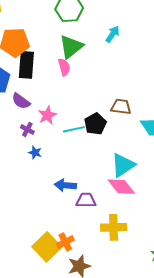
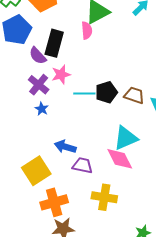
black rectangle: (26, 65) -> (54, 43), moved
brown trapezoid: (121, 107) -> (134, 95), moved
purple cross: (27, 129) -> (39, 85), size x1.5
orange cross: (65, 242) -> (54, 202), size x1.5
yellow square: (47, 247) -> (36, 171), moved

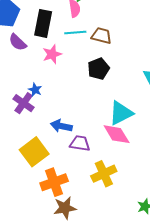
purple semicircle: (38, 56) -> (18, 42), moved
purple cross: (39, 85) -> (24, 103), moved
cyan line: (84, 93) -> (75, 32), moved
brown trapezoid: (134, 95) -> (101, 36), moved
yellow cross: (104, 197) -> (104, 174), turned -30

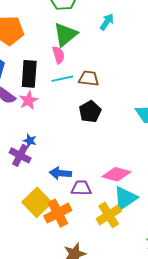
pink star: (52, 54) -> (28, 100), moved
cyan triangle: (121, 113) -> (125, 198), moved
pink diamond: (117, 134) -> (116, 174), turned -36
orange cross: (54, 182) -> (58, 213), moved

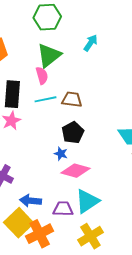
blue star: (30, 141) -> (61, 154), moved
blue arrow: (60, 173) -> (31, 201), moved
pink diamond: (116, 174) -> (76, 171), moved
cyan triangle: (125, 198) -> (87, 201), moved

